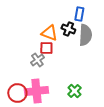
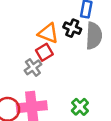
red square: (46, 48) -> (44, 52), turned -32

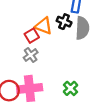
red square: (44, 52) -> (32, 36), moved

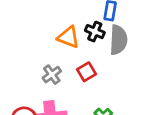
red square: (32, 36) -> (87, 72), moved

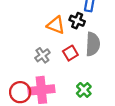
gray semicircle: (118, 40) -> (93, 44), moved

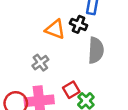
red square: (70, 53) -> (71, 90), moved

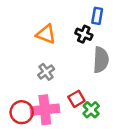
orange triangle: (55, 29) -> (46, 34), moved

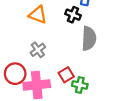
green cross: (91, 110) -> (80, 85), turned -35
red circle: (22, 112) -> (15, 74), moved

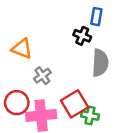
orange triangle: (38, 15) -> (22, 49), moved
red square: (66, 75) -> (75, 104), size x1.5

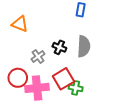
black cross: (82, 36) -> (59, 47), moved
orange triangle: (22, 49) -> (20, 24), moved

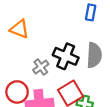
black cross: (59, 47) -> (66, 56), size x1.5

